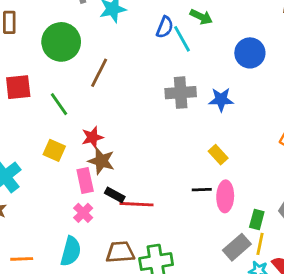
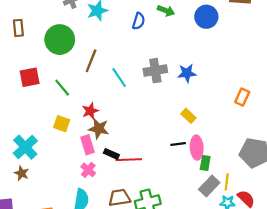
cyan line: (182, 39) -> (119, 78), moved
blue circle: (250, 53) -> (206, 17), moved
green rectangle: (257, 219) -> (205, 163), moved

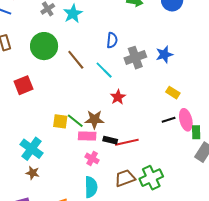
blue semicircle: (139, 21) -> (112, 40), moved
brown line: (91, 61) -> (76, 60), turned -50
green line: (62, 88) -> (75, 121), moved
red star: (90, 111) -> (118, 97), moved
pink rectangle: (88, 145) -> (87, 136), turned -60

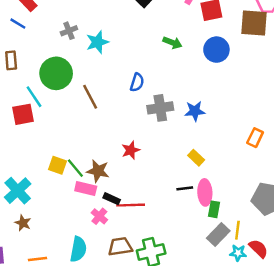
cyan line: (104, 70) -> (34, 97), moved
pink cross: (92, 158) -> (99, 216), moved
brown star: (33, 173) -> (23, 223), moved

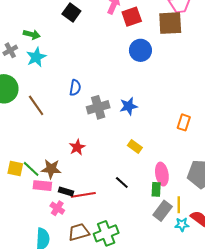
green arrow: (172, 43) -> (32, 34), moved
black line: (185, 188) -> (122, 182), moved, turned 56
pink ellipse: (205, 192) -> (162, 174), moved

